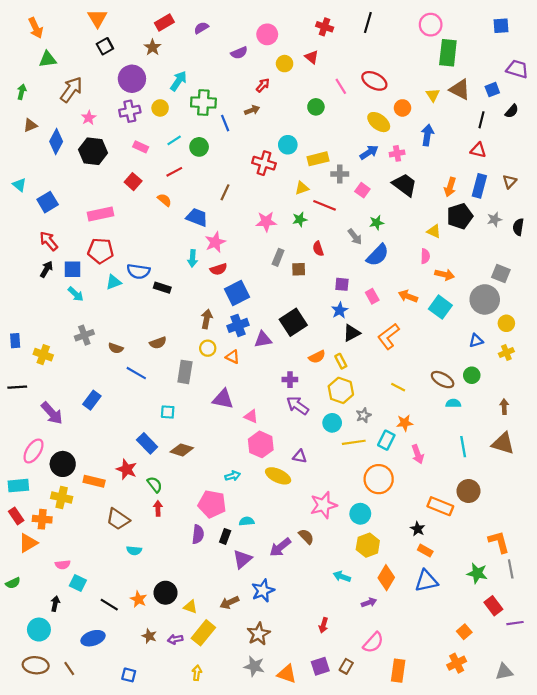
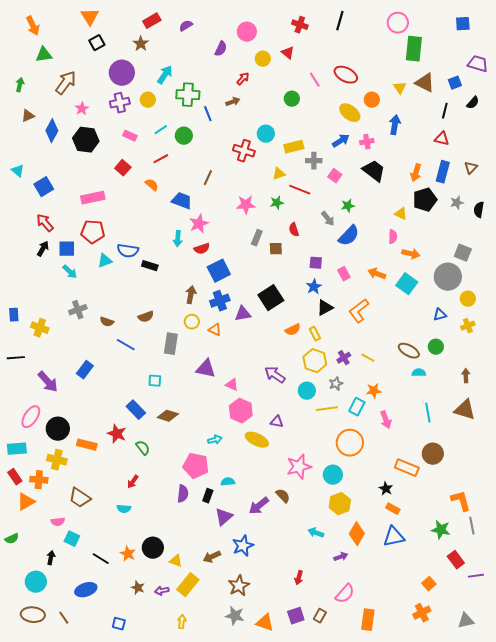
purple semicircle: (239, 53) -> (221, 49), turned -42
purple cross: (290, 380) -> (344, 358), moved, turned -32
red arrow: (158, 508) -> (133, 482), moved, turned -144
brown trapezoid: (118, 519) -> (80, 498), moved

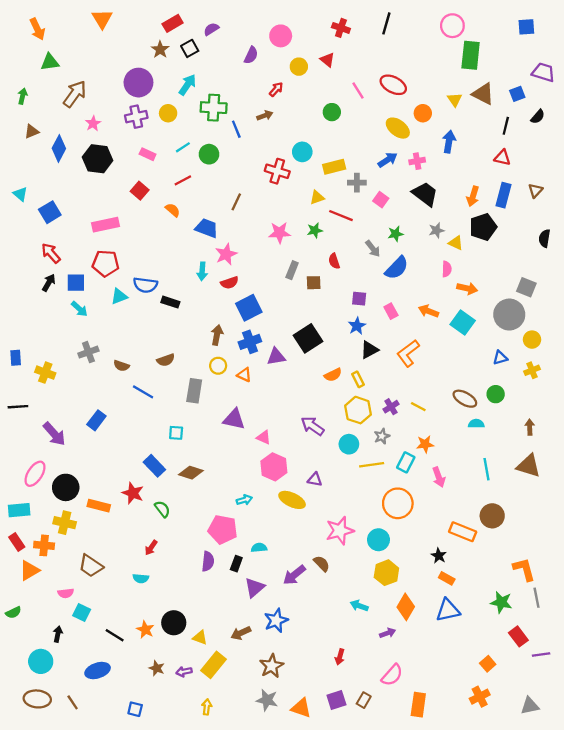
black square: (97, 43) -> (190, 48), moved
gray star: (457, 203) -> (436, 230), moved

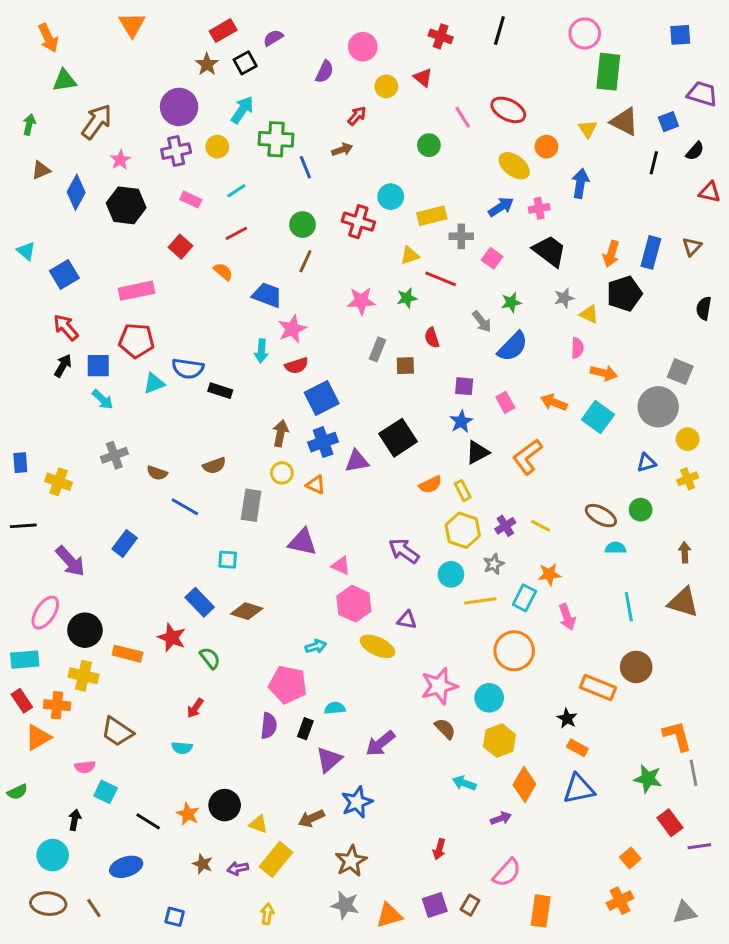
green circle: (209, 154) -> (303, 225), moved
red triangle: (502, 158) -> (710, 192), moved
brown semicircle: (322, 564) -> (445, 729), moved
orange triangle: (301, 708) -> (389, 915), turned -35

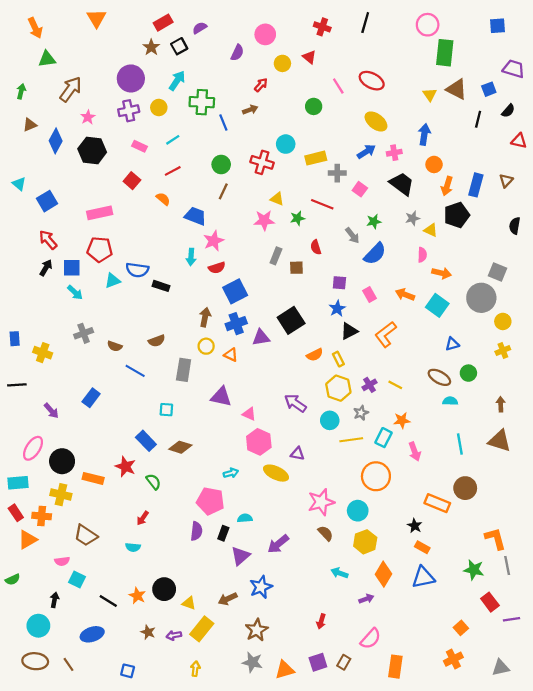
orange circle: (546, 147) -> (434, 164), moved
yellow triangle: (410, 255) -> (277, 199), moved, turned 40
blue triangle: (646, 463) -> (452, 344), moved
purple arrow: (70, 561) -> (51, 411), size x0.7

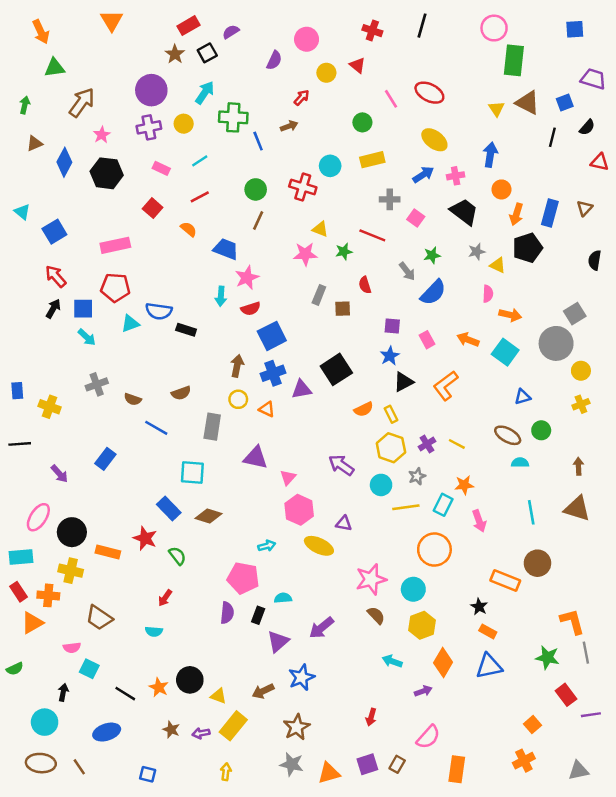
yellow rectangle: (316, 158) -> (372, 160), moved
gray square: (497, 272) -> (575, 314), turned 36
cyan square: (166, 410) -> (192, 473), size x1.5
pink triangle: (249, 414) -> (288, 478), turned 48

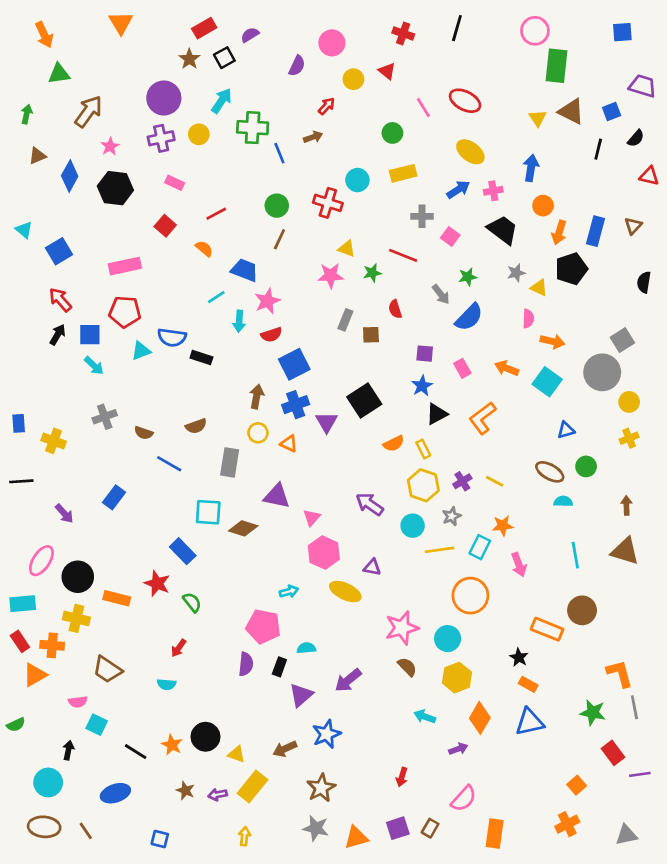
cyan line: (200, 161) -> (216, 297), moved
purple triangle: (302, 389) -> (327, 422), turned -50
brown diamond: (208, 516) -> (243, 528), moved

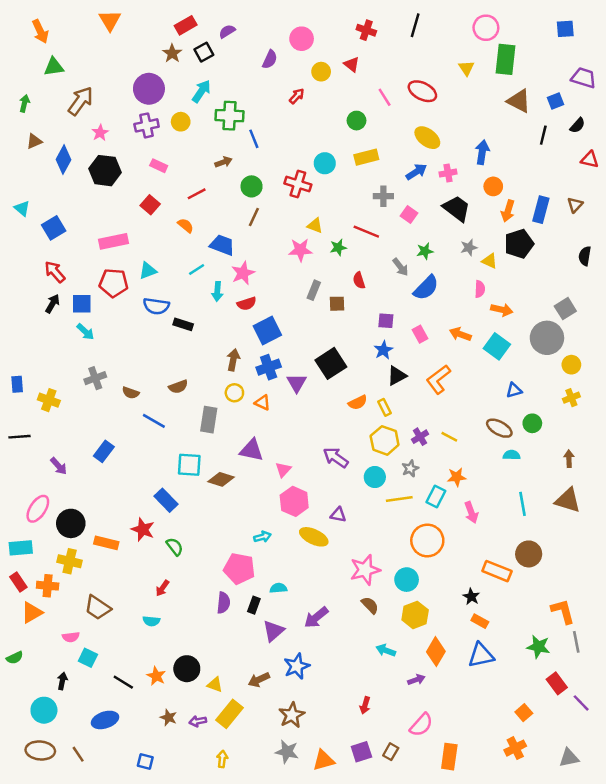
yellow triangle: (538, 118) -> (466, 68), moved
brown arrow: (313, 137) -> (223, 162), moved
cyan triangle: (141, 351) -> (148, 271), moved
purple line: (640, 774) -> (581, 703), turned 54

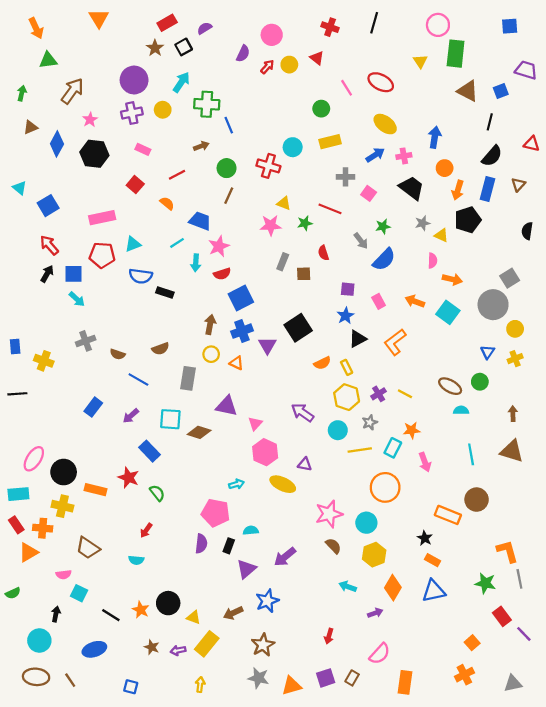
red arrow: (297, 96) -> (267, 67), moved
black semicircle: (577, 125) -> (492, 156), moved, size x1.5
blue triangle: (514, 390) -> (488, 352), moved, turned -40
purple arrow: (59, 466) -> (131, 416), moved, turned 91

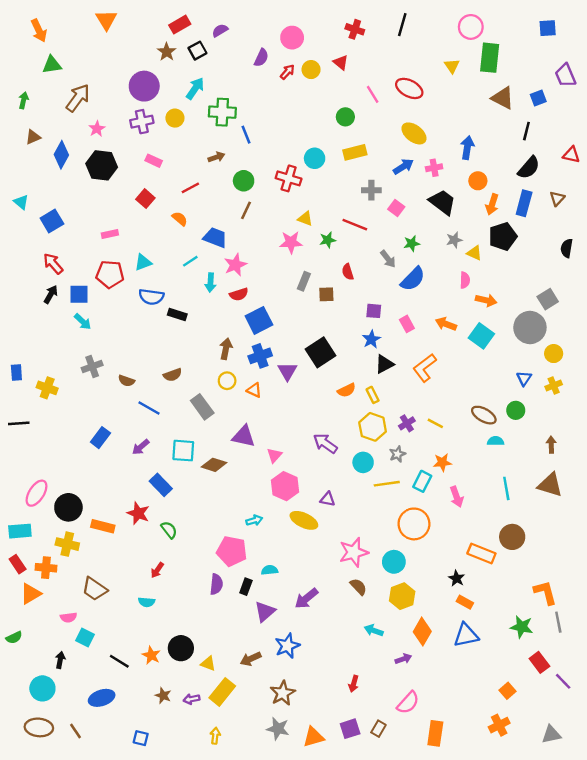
purple trapezoid: (526, 70) -> (565, 75), turned -130
pink rectangle: (102, 218) -> (110, 234), size x0.6
gray rectangle: (188, 378) -> (202, 407), turned -45

